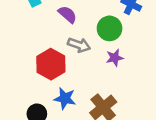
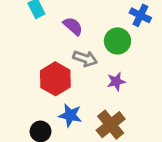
purple star: (115, 58) -> (116, 81), moved

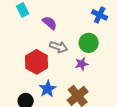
green circle: (117, 41) -> (89, 43), moved
blue star: (70, 115) -> (48, 89), turned 30

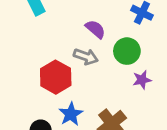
purple semicircle: (50, 23) -> (95, 29), moved
purple star: (82, 64) -> (142, 80), moved

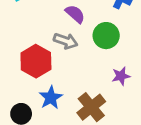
purple star: (142, 80) -> (121, 76), moved

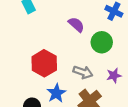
gray arrow: (66, 41) -> (83, 72), moved

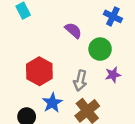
gray arrow: (83, 72) -> (80, 81), turned 84
purple star: (114, 75) -> (113, 75), moved

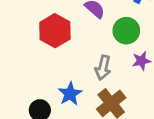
red hexagon: (39, 71) -> (55, 31), moved

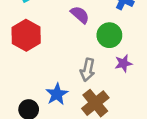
red hexagon: (55, 31) -> (26, 35), moved

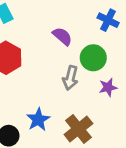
gray arrow: (88, 70) -> (70, 78), moved

